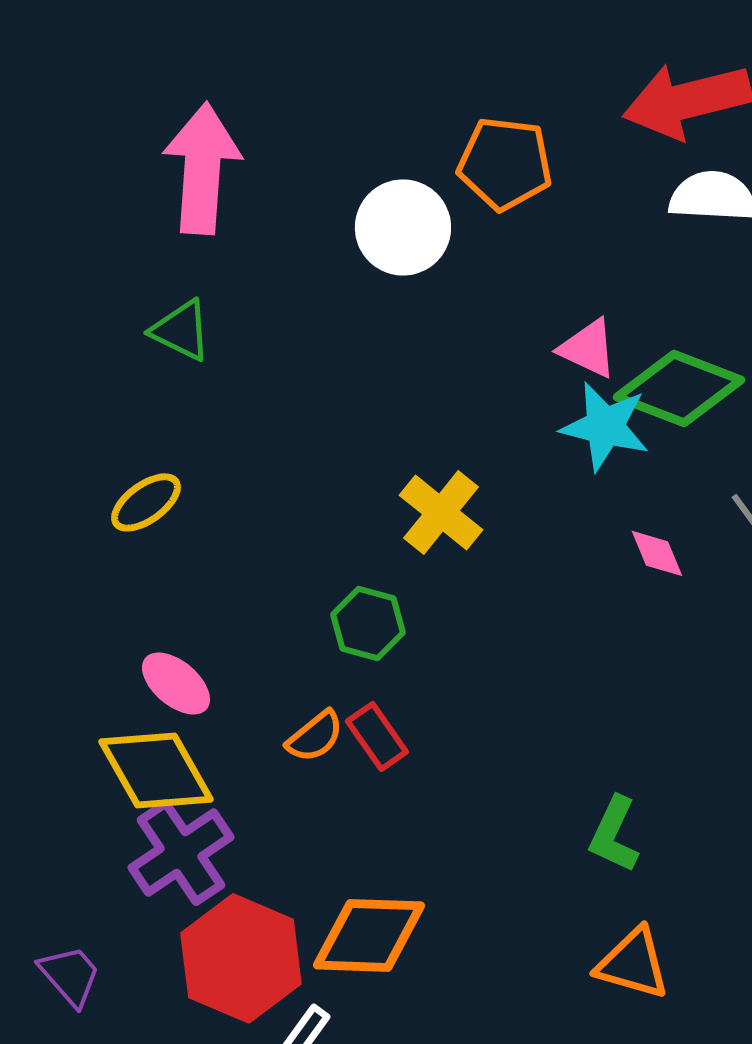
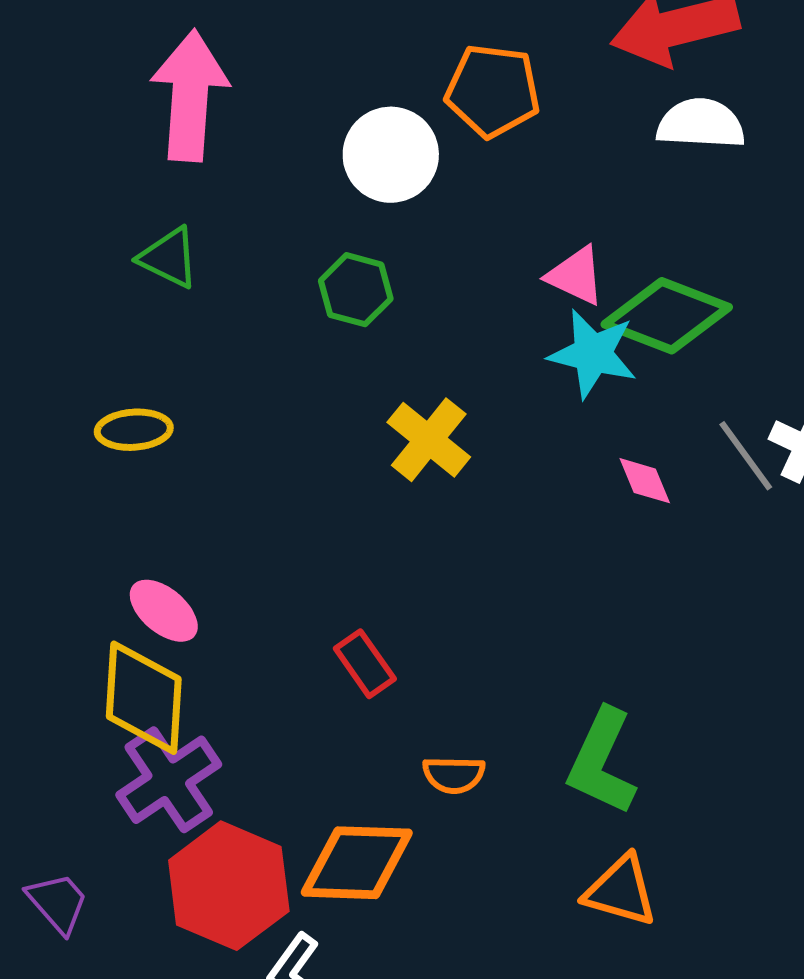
yellow ellipse: (146, 502) -> (134, 430), turned 32
green hexagon: (368, 623) -> (356, 290), moved
orange semicircle: (315, 736) -> (454, 775), moved, turned 40
yellow diamond: (156, 770) -> (144, 698), turned 33
green L-shape: (614, 834) -> (602, 762), size x1.4

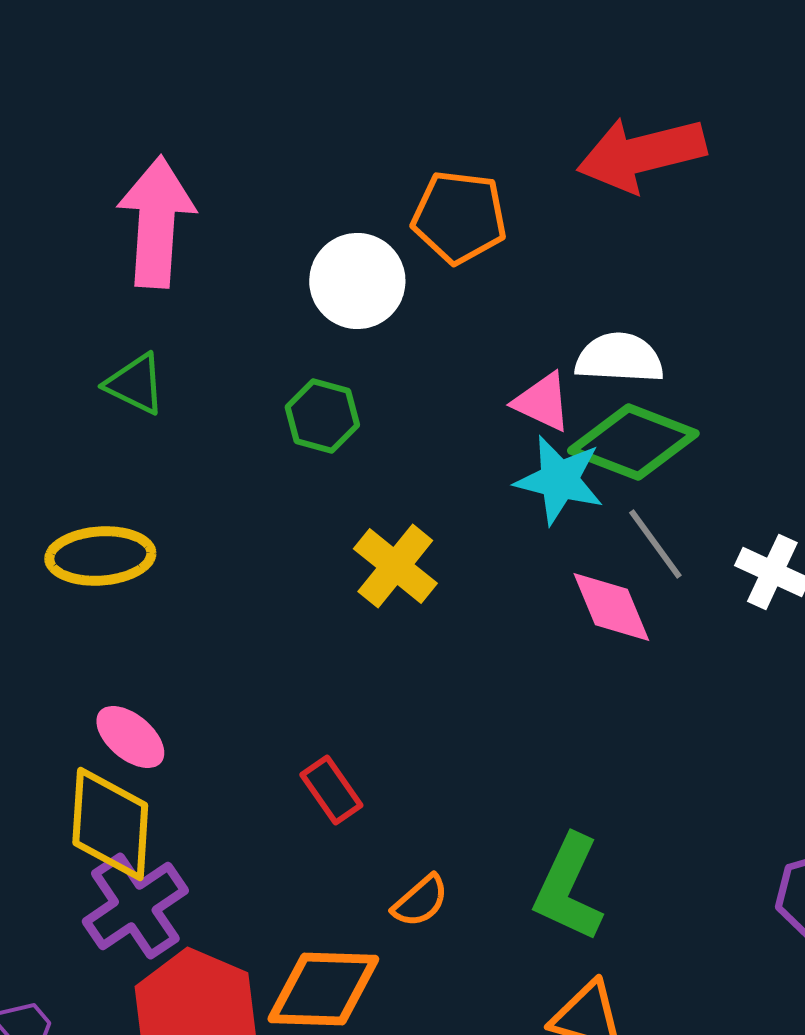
white semicircle: (701, 124) -> (619, 358), moved
yellow ellipse: (134, 430) -> (100, 556), size x1.4
gray line: (746, 456) -> (655, 544), moved
pink diamond: (645, 481) -> (611, 607), size x1.5
orange semicircle: (454, 775) -> (420, 901), turned -42

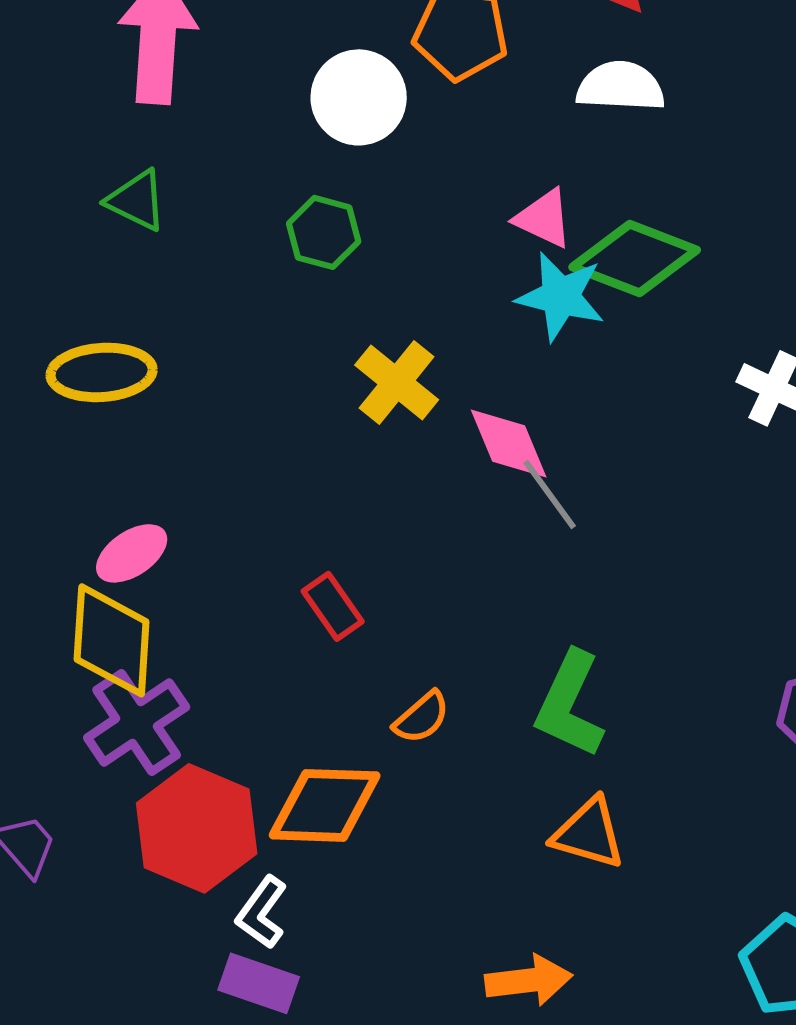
white semicircle: (619, 358) -> (621, 86), moved
gray line: (655, 544) -> (550, 494), moved
pink diamond: (611, 607) -> (509, 443), moved
pink ellipse: (130, 737) -> (132, 553), turned -74

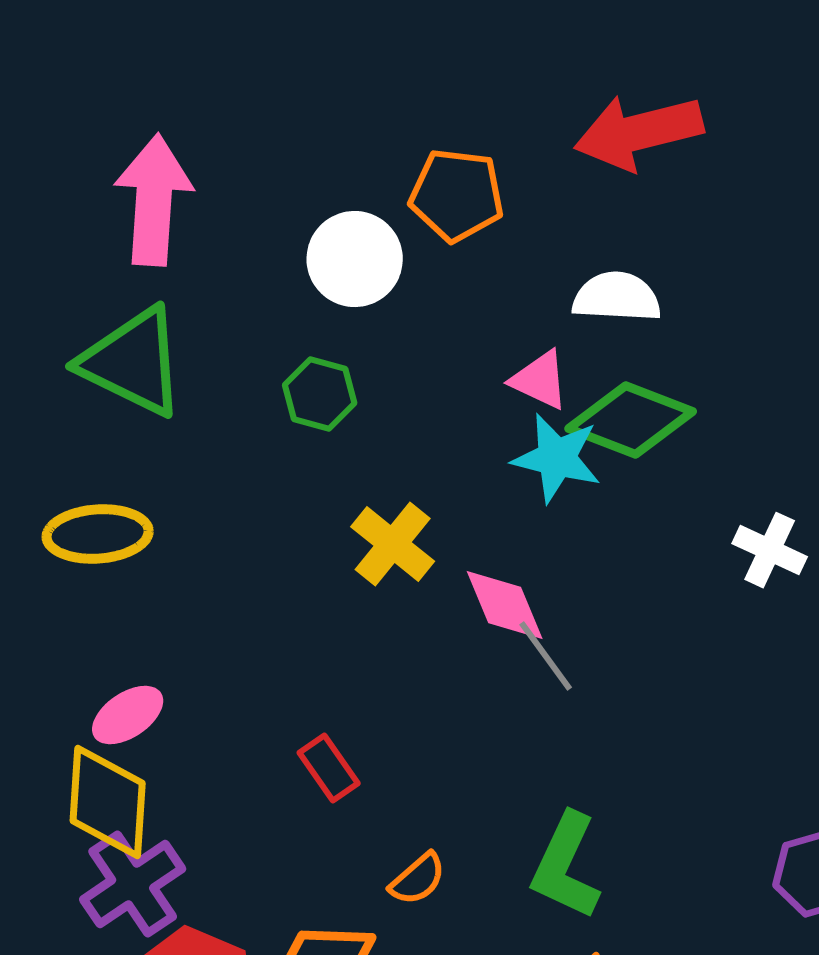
white semicircle: (621, 86) -> (617, 297), moved
green triangle: (137, 200) -> (133, 362), size x1.8

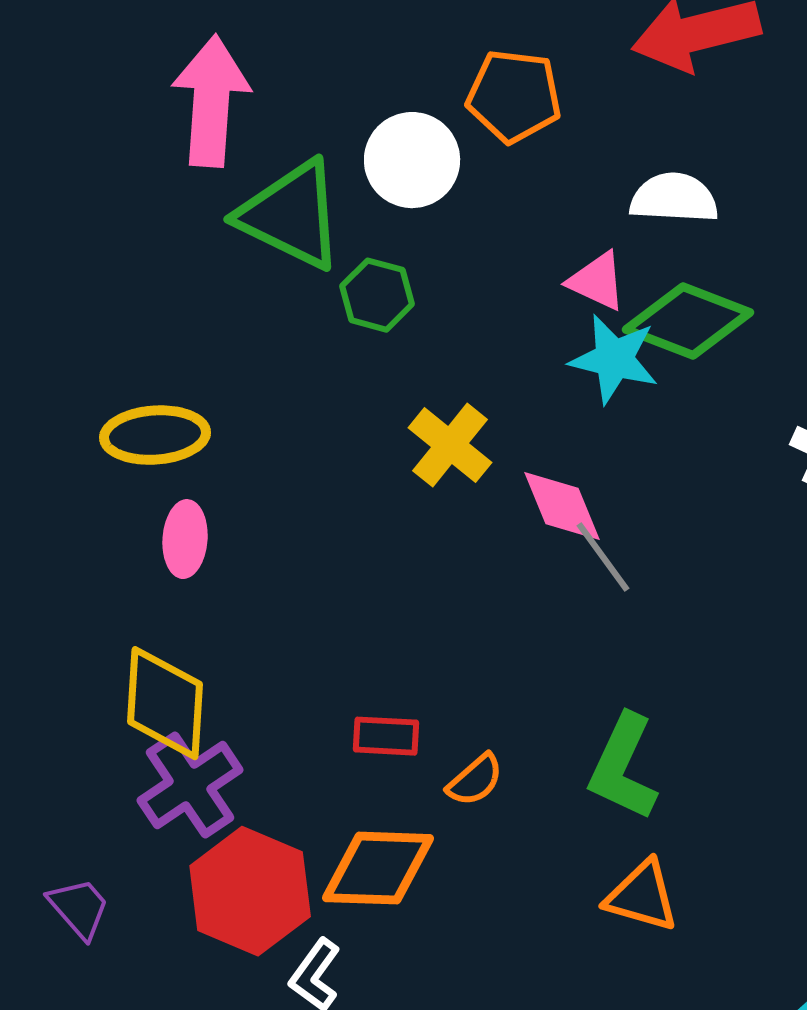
green triangle: (133, 362) -> (291, 215), moved
pink ellipse: (128, 715) -> (185, 539), moved, turned -52
red rectangle: (329, 768) -> (386, 736), moved, turned -52

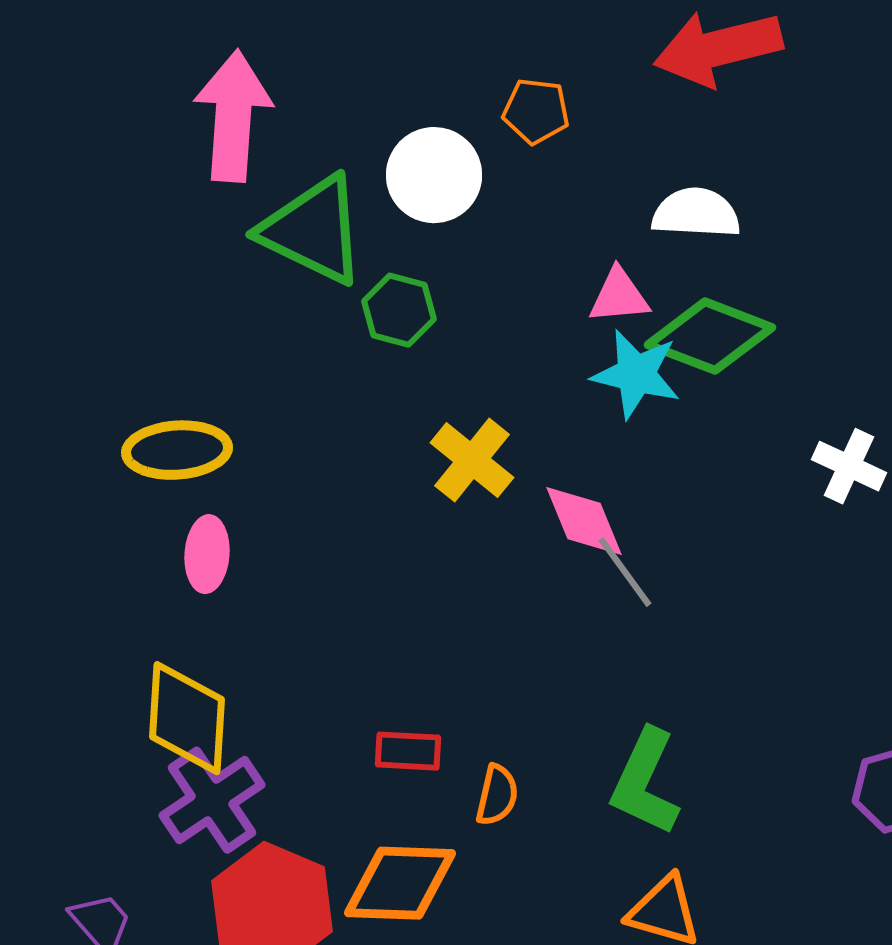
orange pentagon: (514, 96) -> (536, 111), size x0.7
pink triangle: (597, 281) -> (619, 296), turned -30
orange semicircle: (475, 780) -> (497, 795), turned -36

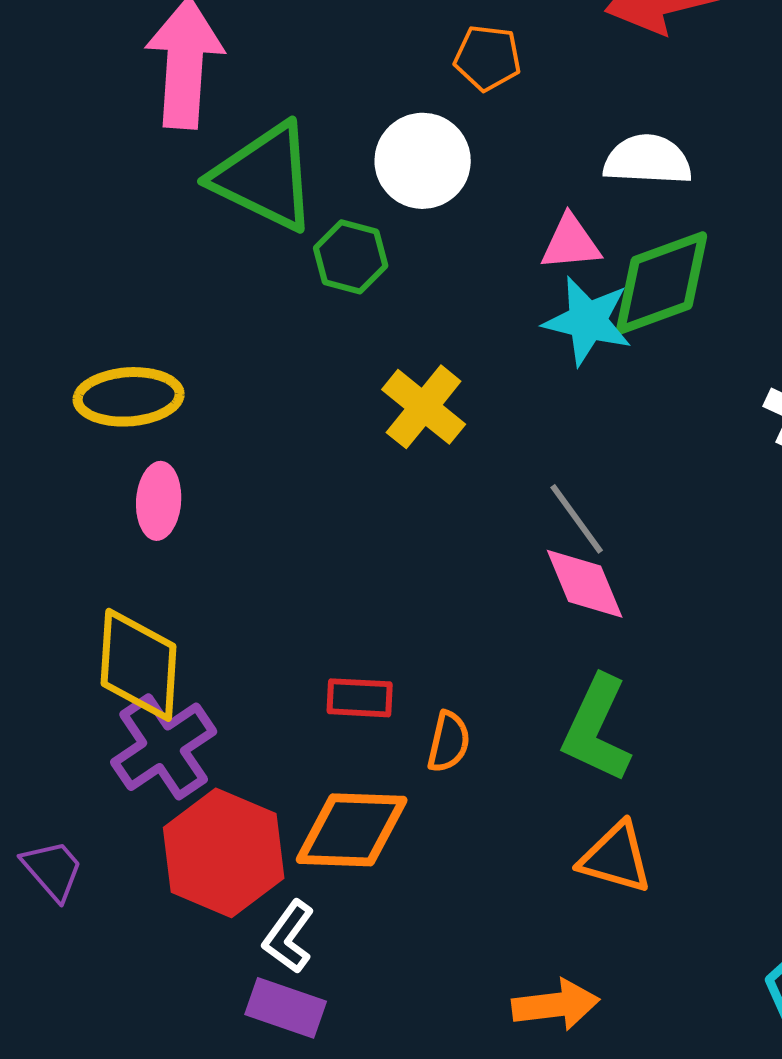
white circle: (434, 175) -> (423, 161), moved
green diamond: (710, 336) -> (662, 283), turned -41
pink diamond: (584, 521) -> (585, 584), moved

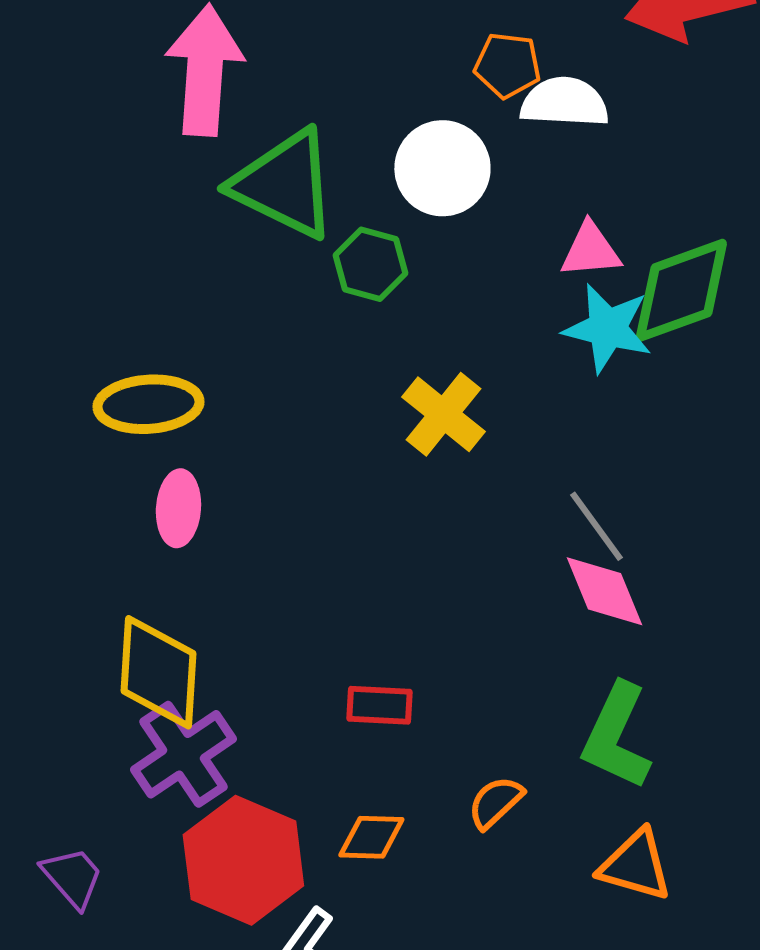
white semicircle: (648, 160) -> (564, 102), moved
orange semicircle: (449, 742) -> (495, 802), moved, turned -146
orange diamond: (352, 830) -> (371, 837), size x0.6

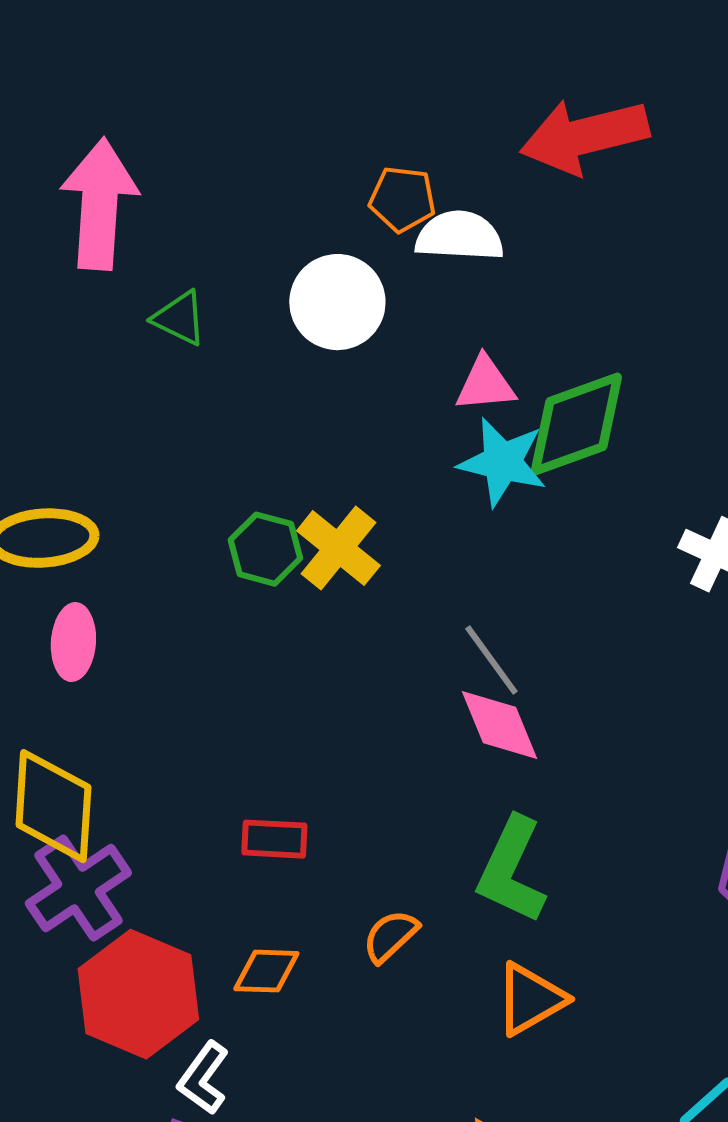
green triangle: (284, 184) -> (179, 318), size x0.5
green hexagon: (370, 264) -> (265, 549), moved
orange triangle: (635, 865) -> (530, 999), turned -46

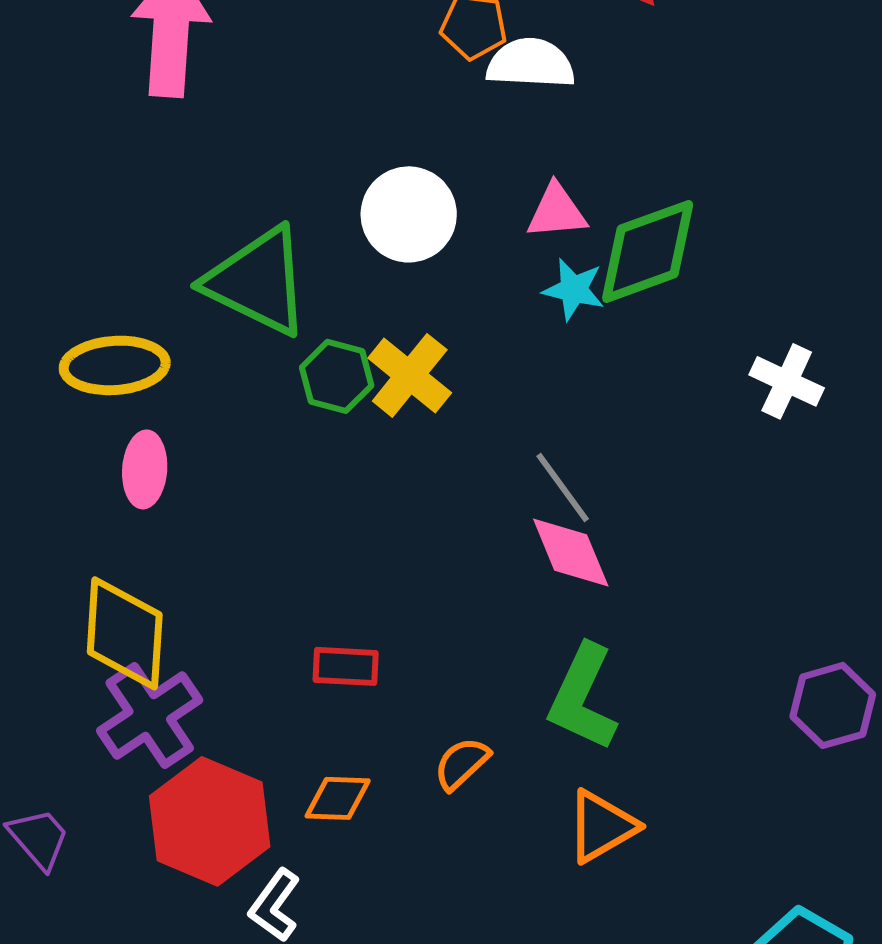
white circle: (337, 302) -> (409, 214), moved
green triangle: (179, 318) -> (258, 281), moved, size x2.0
cyan star: (502, 462) -> (574, 289), size x0.7

